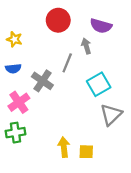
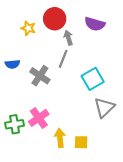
yellow star: (14, 39) -> (28, 28), moved
gray arrow: (86, 46) -> (68, 38), moved
pink cross: (19, 102) -> (39, 118), moved

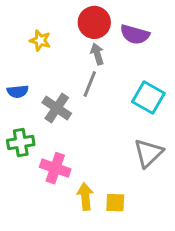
red circle: (55, 19) -> (94, 22), moved
cyan square: (93, 79) -> (148, 97), moved, turned -30
pink cross: (39, 118) -> (55, 168), turned -36
green cross: (15, 124) -> (21, 143), moved

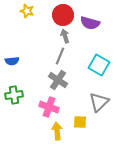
yellow star: (40, 40) -> (27, 11), moved
gray cross: (57, 108) -> (58, 80), moved
pink cross: (55, 168) -> (49, 107), moved
yellow square: (115, 203) -> (80, 122), moved

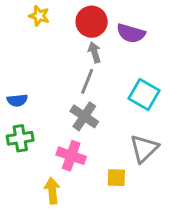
blue semicircle: (12, 61) -> (17, 100), moved
yellow arrow: (57, 131) -> (52, 191), moved

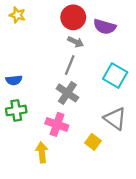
yellow star: (39, 16) -> (17, 15), moved
gray arrow: (94, 52) -> (76, 42), turned 133
gray triangle: (144, 148) -> (115, 119), turned -40
yellow square: (116, 178) -> (93, 142), turned 35

